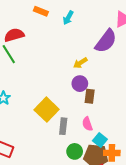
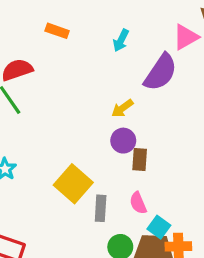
cyan arrow: (68, 18) -> (121, 40), moved

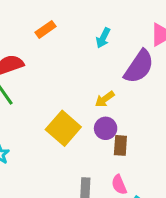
orange rectangle: (57, 31) -> (45, 29), turned -54
yellow square: (73, 184) -> (63, 128), moved

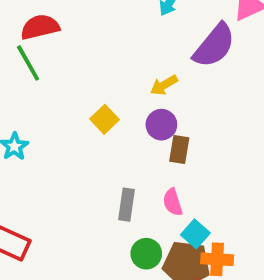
yellow square: (63, 128) -> (105, 119), size x0.6

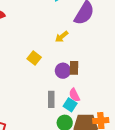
purple circle: (161, 125) -> (63, 71), moved
cyan square: (195, 234) -> (70, 105), moved

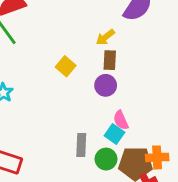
brown rectangle: (74, 68) -> (110, 60), moved
gray rectangle: (51, 99) -> (81, 145), moved

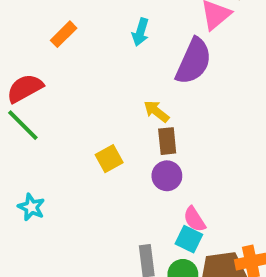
yellow arrow: (105, 37) -> (156, 111), turned 84
yellow square: (66, 66) -> (109, 159), turned 30

